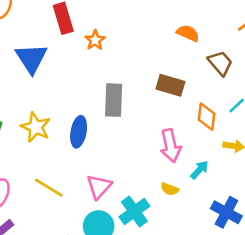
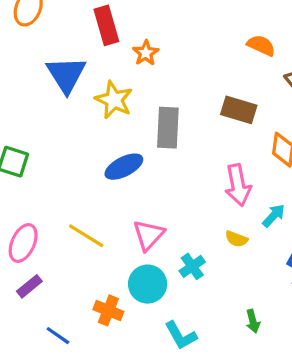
yellow star: (36, 127) -> (114, 100), moved
blue ellipse: (79, 132) -> (124, 167), turned 52
cyan cross: (134, 211) -> (192, 266), size x0.7

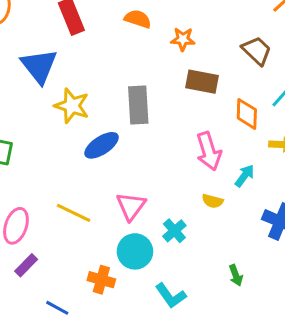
orange semicircle: (261, 45) -> (138, 19), moved
orange star: (146, 53) -> (183, 39), moved, turned -30
yellow star: (114, 100) -> (72, 106), moved

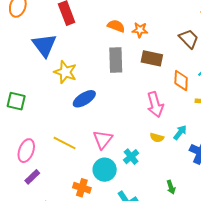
orange semicircle: (138, 19) -> (116, 26), moved
gray rectangle: (138, 105) -> (116, 60), moved
cyan arrow: (245, 176) -> (180, 132), moved

